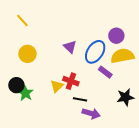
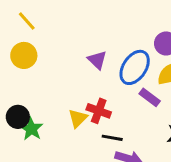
yellow circle: (28, 54) -> (24, 55), moved

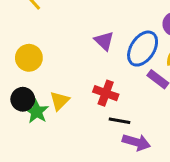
yellow circle: (24, 55) -> (29, 58), moved
yellow triangle: (78, 118) -> (60, 101), moved

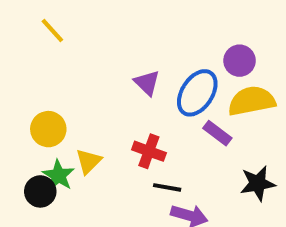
yellow circle: (29, 58) -> (48, 129), moved
black circle: (23, 99) -> (40, 191), moved

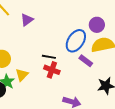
purple triangle: (147, 83) -> (27, 20), moved, turned 40
black line: (167, 187) -> (49, 57), moved

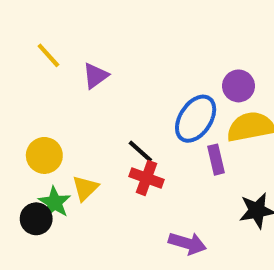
black line: (49, 57) -> (140, 151), turned 32
purple rectangle: (86, 61) -> (216, 160), turned 40

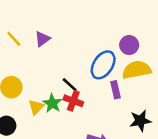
yellow line: (48, 55) -> (14, 39), moved
green star: (55, 202) -> (52, 103), moved

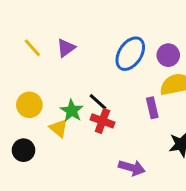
blue ellipse: (103, 65) -> (130, 54), moved
green star: (52, 103) -> (72, 111), moved
yellow triangle: (36, 107) -> (59, 128), turned -35

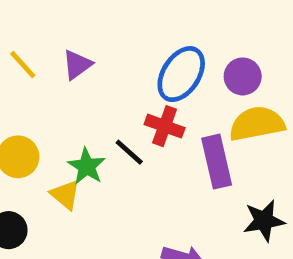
purple rectangle: (152, 108) -> (217, 162), size x1.5
red cross: (102, 121) -> (165, 126), moved

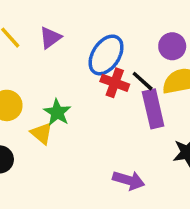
blue ellipse: (181, 74) -> (106, 55), moved
black line: (129, 152) -> (143, 81), moved

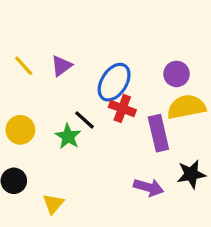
black line: (143, 81) -> (84, 120), moved
yellow triangle: (42, 133) -> (53, 204), moved, turned 30
purple arrow: (129, 180) -> (149, 187), moved

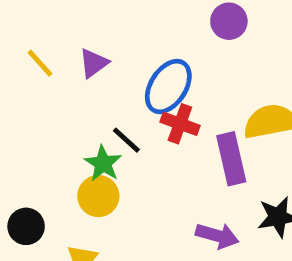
purple circle: (177, 74) -> (229, 21), moved
yellow circle: (20, 130) -> (98, 196), moved

